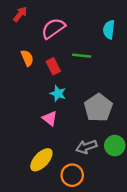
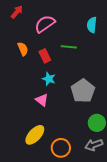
gray arrow: (86, 147) -> (94, 145), moved

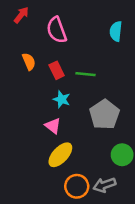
pink semicircle: (45, 24) -> (57, 30), turned -75
green line: (69, 47) -> (86, 74), moved
yellow ellipse: (35, 135) -> (60, 155), moved
gray arrow: (94, 145) -> (104, 185), moved

